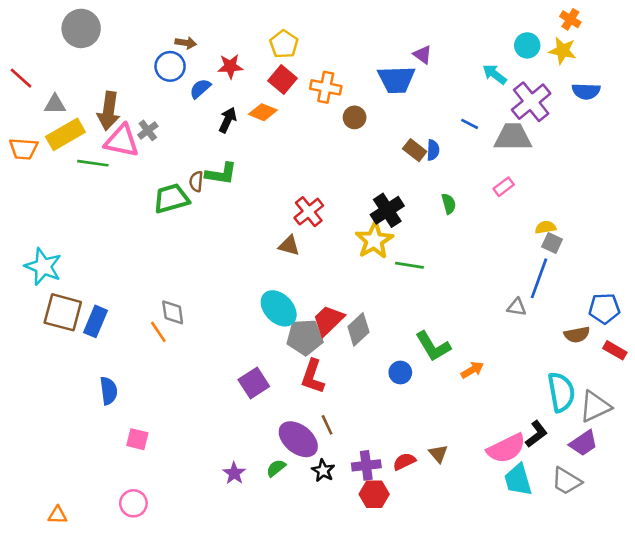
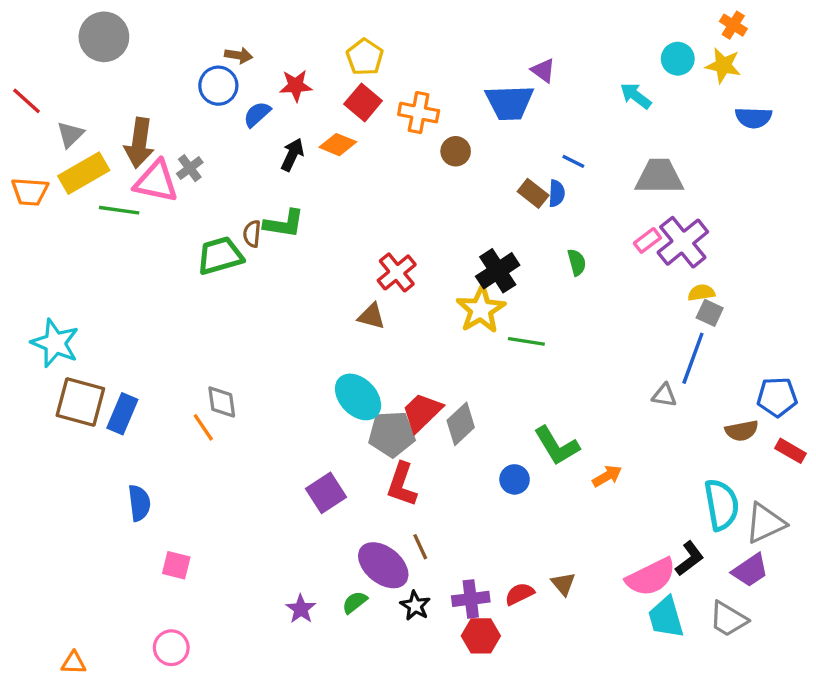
purple cross: (531, 102) -> (683, 242), moved
gray triangle: (55, 104) -> (70, 134), turned -45
blue line: (470, 124) -> (573, 161), moved

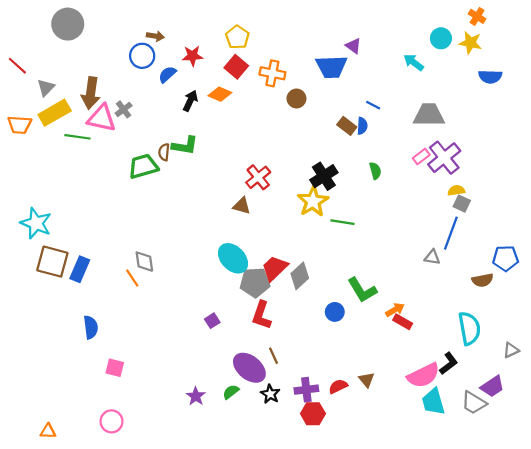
red rectangle: (791, 451) -> (403, 322), moved
purple square: (326, 493) -> (212, 321), size x0.6
gray triangle: (765, 523) -> (511, 350), moved, size x0.6
purple trapezoid: (750, 570) -> (492, 386), moved

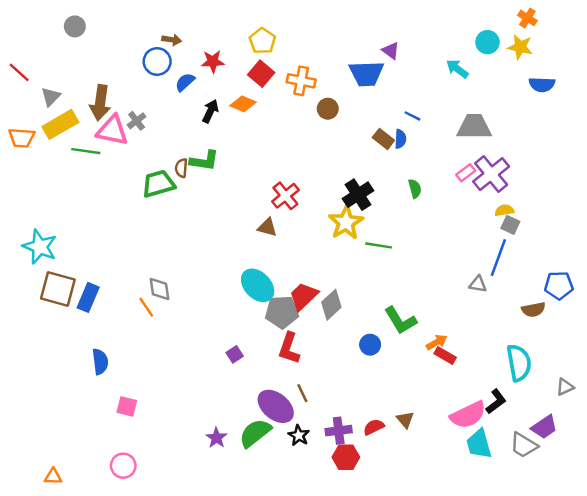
gray circle: (68, 24) -> (75, 26), size x0.6
green semicircle: (231, 392) -> (255, 433), size x1.8

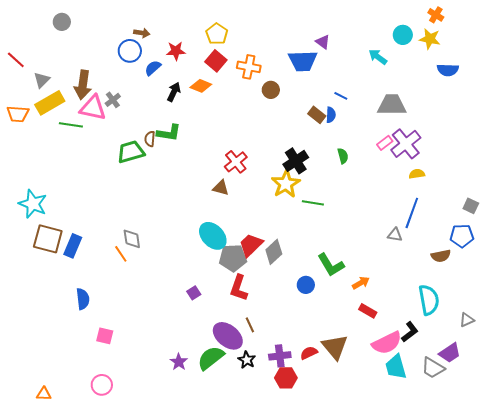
gray square: (510, 225) -> (471, 206), moved
red rectangle: (445, 356) -> (368, 311), moved
brown triangle: (405, 420) -> (335, 347), size x1.8

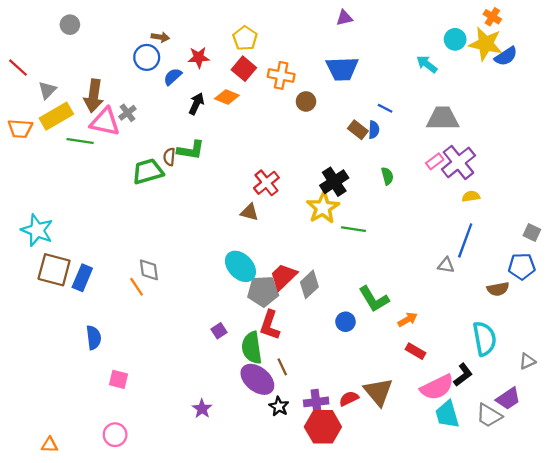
yellow star: (430, 39) -> (486, 44), size x1.4
purple triangle: (323, 42) -> (344, 18), moved, turned -49
blue semicircle: (448, 70) -> (506, 56), moved, turned -35
green semicircle: (211, 358) -> (252, 348), moved, turned -60
red hexagon: (286, 378) -> (323, 427), size x1.4

